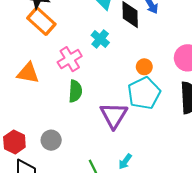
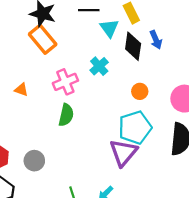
orange circle: (144, 67) -> (140, 91), moved
orange triangle: (28, 73) -> (21, 90), size x0.6
purple triangle: (114, 115) -> (123, 153), moved

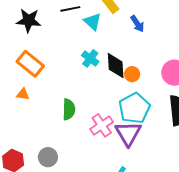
orange rectangle: (43, 39) -> (30, 64), moved
black diamond: (133, 46) -> (116, 66), moved
pink cross: (65, 82) -> (102, 125), moved

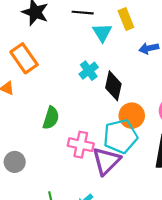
blue arrow: (137, 24) -> (149, 48), turned 96
orange circle: (132, 74) -> (132, 116), moved, size x1.5
pink cross: (102, 125) -> (81, 145), turned 30

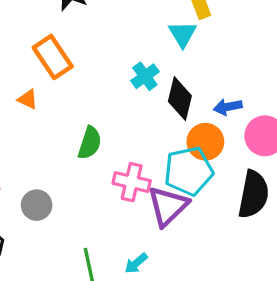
cyan triangle: (102, 33) -> (183, 34), moved
blue arrow: (149, 48) -> (228, 107), moved

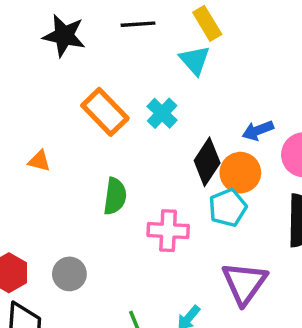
orange rectangle: (53, 57) -> (105, 112), moved
black diamond: (180, 99) -> (207, 162), moved, turned 30
cyan pentagon: (189, 171) -> (228, 208), size x0.7
purple triangle: (168, 206) -> (244, 283), moved

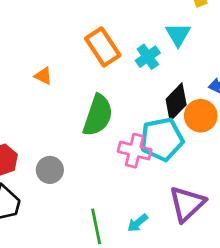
cyan triangle: (195, 60) -> (178, 35), moved
green semicircle: (115, 196) -> (98, 115), size x1.4
cyan pentagon: (228, 208) -> (162, 139), moved, size x1.4

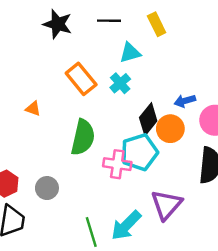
cyan triangle: (178, 35) -> (130, 53), moved, turned 50
cyan arrow: (138, 223) -> (126, 225), size x1.8

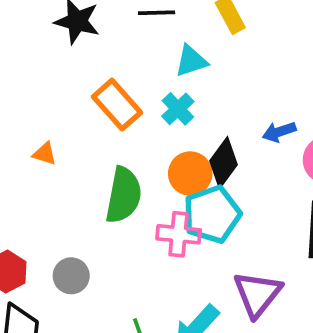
orange circle: (170, 129) -> (190, 174), moved

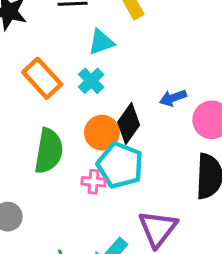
cyan pentagon: (212, 214) -> (120, 165), turned -30
pink cross: (179, 234) -> (93, 182), size x0.7

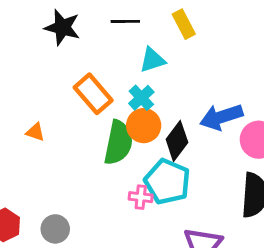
blue arrow: (173, 98) -> (221, 117), size x1.6
orange circle: (102, 133) -> (144, 126), moved
green semicircle: (49, 151) -> (118, 143), moved

